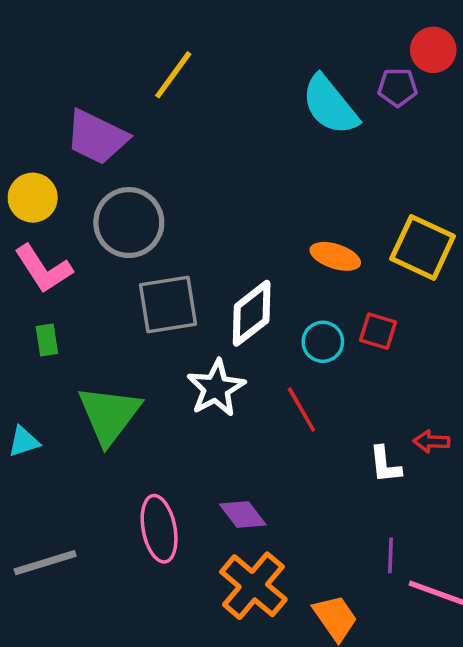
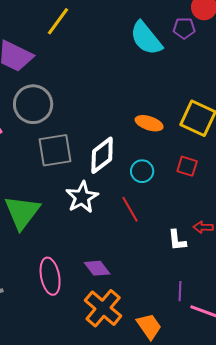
red square: (378, 331) -> (187, 166), moved

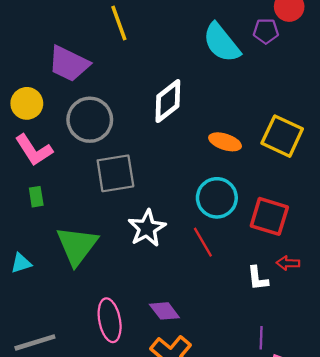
yellow line: (58, 21) -> (119, 23), turned -56
white diamond: (102, 155) -> (168, 101), moved
red square: (187, 166) -> (269, 216), moved, size x1.6
cyan circle: (142, 171) -> (217, 198), size x1.5

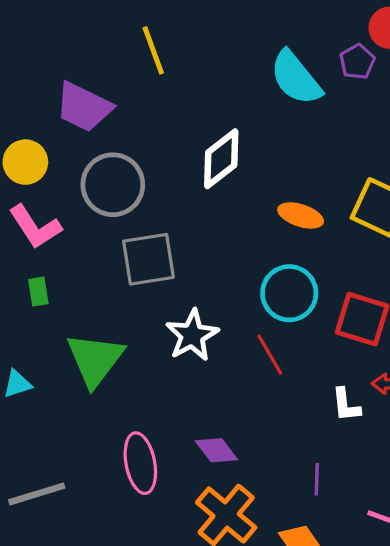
purple pentagon: (266, 31) -> (357, 62), turned -30
purple line: (261, 338) -> (317, 479), moved

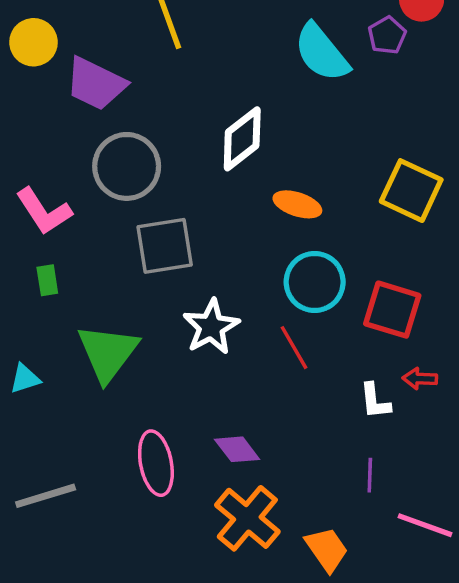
yellow circle: (25, 162) -> (33, 42), moved
orange ellipse: (301, 215) -> (297, 204), moved
purple line: (317, 479) -> (370, 475), moved

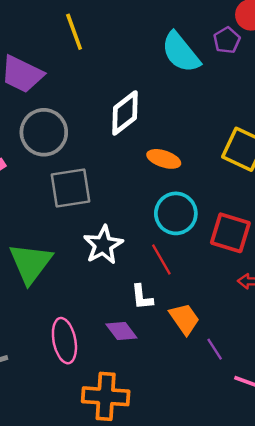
white L-shape: (375, 401) -> (142, 297), moved
purple line: (370, 475) -> (215, 349), turned -35
orange cross: (247, 518) -> (106, 396), moved, turned -36
orange trapezoid: (327, 549) -> (184, 319), moved

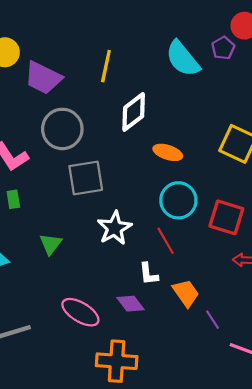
yellow line: (74, 32) -> (106, 66), moved, turned 32
green triangle: (31, 263) -> (51, 244), size x0.6
pink ellipse: (64, 341) -> (80, 312), turned -48

